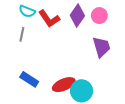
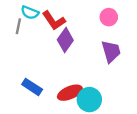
purple diamond: (77, 16) -> (65, 40), moved
gray line: (22, 34) -> (18, 26), moved

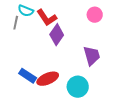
purple trapezoid: (111, 51) -> (92, 56), moved
red ellipse: (70, 93) -> (48, 79), moved

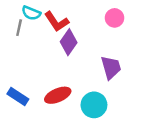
blue rectangle: (28, 76) -> (18, 96), moved

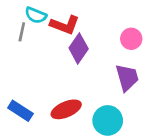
pink circle: (115, 18) -> (131, 39), moved
red L-shape: (57, 22) -> (65, 25), turned -35

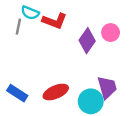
purple diamond: (79, 48) -> (87, 41), moved
purple trapezoid: (127, 78) -> (107, 87), moved

